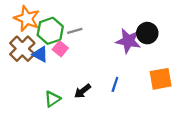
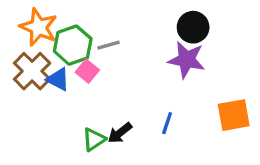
black circle: (147, 33) -> (193, 27), moved
green triangle: (52, 99) -> (94, 139), moved

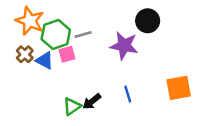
purple star: (187, 60) -> (124, 46), moved
brown cross: (32, 71) -> (25, 54), size x0.6
pink square: (87, 71) -> (67, 54), turned 35
blue line: (167, 123) -> (128, 94), turned -35

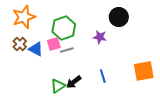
orange star: (30, 21) -> (24, 17), turned 30
green hexagon: (56, 34) -> (64, 28), moved
gray line: (83, 34) -> (67, 50), moved
purple star: (124, 46) -> (100, 37), size x0.6

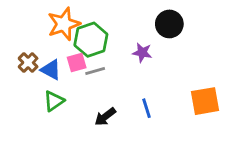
orange star: (24, 17) -> (64, 24), moved
green triangle: (58, 86) -> (54, 101), moved

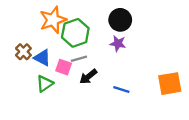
black circle: (169, 24) -> (120, 20), moved
pink square: (77, 63) -> (64, 67), moved, turned 35
blue line: (147, 108) -> (121, 90), turned -56
black arrow: (105, 117) -> (88, 77), moved

